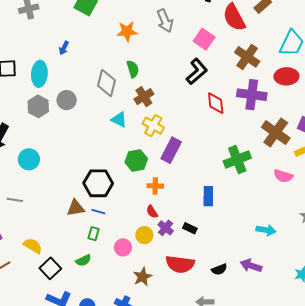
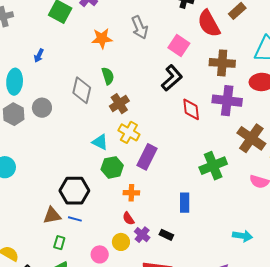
brown cross: (247, 57) -> (222, 63), turned -30
cyan triangle: (119, 120) -> (100, 142), moved
green rectangle: (94, 234) -> (59, 243), moved

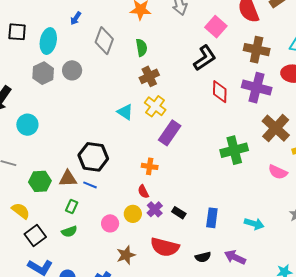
gray diamond: (82, 90) -> (104, 41), moved
green hexagon: (112, 167) -> (40, 181), moved
blue rectangle: (185, 203) -> (212, 218), moved

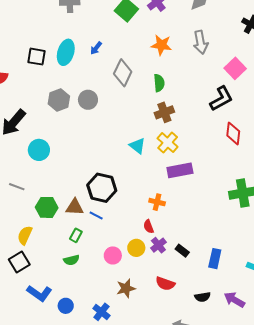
cyan ellipse: (48, 41) -> (66, 52), moved
purple rectangle: (170, 133) -> (180, 170), turned 40
yellow semicircle: (21, 211) -> (25, 235), turned -108
black square: (35, 235) -> (19, 262), moved
red semicircle: (165, 247) -> (165, 284), size x0.7

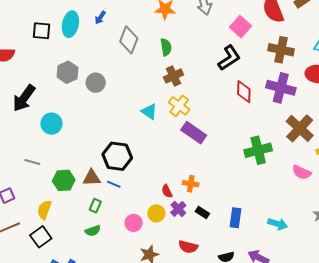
gray circle: (88, 100) -> (96, 83), moved
purple rectangle: (180, 170) -> (194, 133), turned 50
orange cross: (157, 202) -> (191, 184), moved

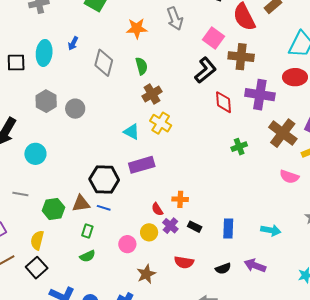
brown cross: (281, 50) -> (241, 57), moved
purple rectangle: (194, 133) -> (142, 165), moved, turned -45
green cross: (258, 150) -> (239, 147), moved, size x0.6

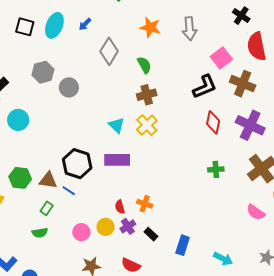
green semicircle: (141, 66) -> (144, 65), turned -30

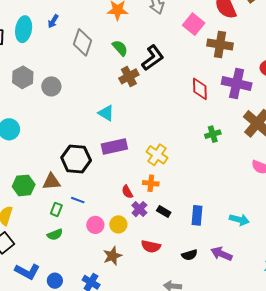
black L-shape: (205, 87) -> (153, 58), moved
yellow cross: (147, 125) -> (157, 155), moved
blue line: (69, 191) -> (78, 200), moved
yellow circle: (106, 227) -> (118, 224), moved

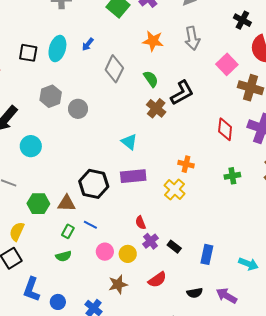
brown cross: (129, 76) -> (156, 108), turned -30
orange cross: (151, 183) -> (186, 164), moved
red semicircle: (151, 246) -> (157, 280), turned -54
blue L-shape: (27, 271) -> (32, 289), turned 75

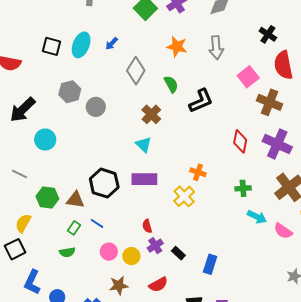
brown cross: (156, 108) -> (151, 114), moved
cyan arrow: (248, 264) -> (257, 217), moved

